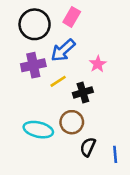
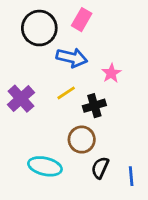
blue arrow: (63, 50) -> (72, 58), turned -125
purple cross: (33, 65) -> (21, 99), moved, turned -30
cyan ellipse: (38, 130) -> (45, 166), moved

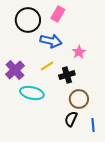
brown circle: (82, 140) -> (79, 99), moved
cyan ellipse: (45, 166) -> (32, 93), moved

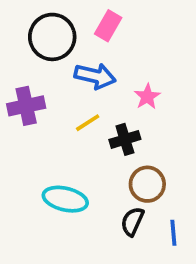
purple cross: (15, 70) -> (26, 106), moved, turned 30
cyan ellipse: (32, 93) -> (65, 199), moved

